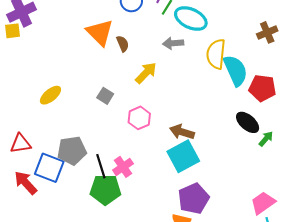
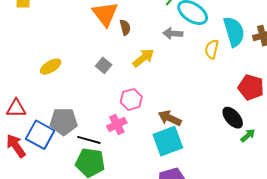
yellow semicircle: (216, 54) -> (212, 49), size x0.7
cyan semicircle: (235, 70) -> (234, 32), moved
gray square: (105, 96) -> (104, 65), moved
black line: (101, 166) -> (89, 140), turned -65
pink cross: (123, 167) -> (117, 124), moved

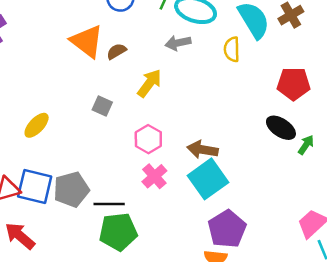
brown semicircle: (125, 27) -> (116, 51), turned -91
pink cross: (117, 124) -> (154, 176), moved
blue square: (40, 135) -> (35, 187), moved

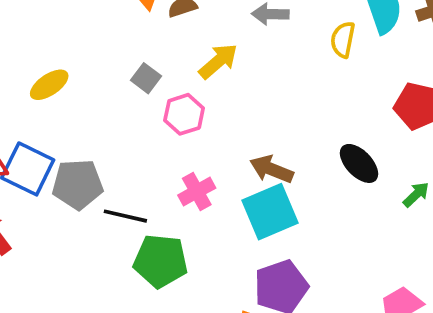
black ellipse: (281, 128) -> (359, 163), moved
pink hexagon: (148, 139) -> (184, 114), moved
green pentagon: (118, 232) -> (160, 261), moved

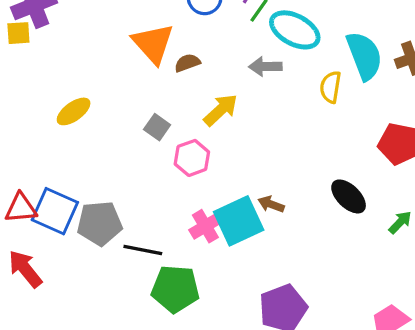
yellow ellipse: (49, 85) -> (74, 111), moved
brown arrow: (271, 169) -> (271, 204), size x0.7
cyan square: (270, 212) -> (239, 221), moved

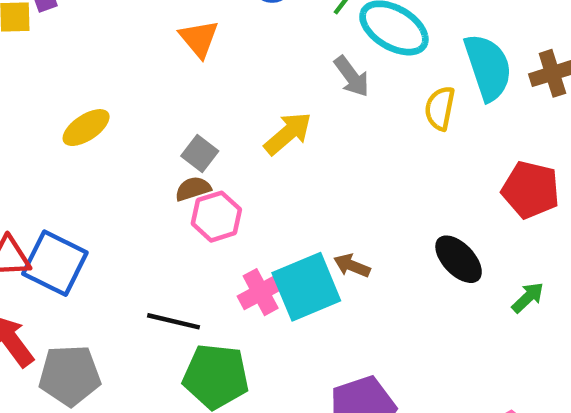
orange triangle: (153, 43) -> (199, 39), size x0.7
brown semicircle: (187, 63) -> (193, 189), moved
gray arrow: (265, 67) -> (352, 76), turned -128
pink hexagon: (192, 158) -> (216, 217), moved
gray pentagon: (99, 223) -> (70, 375), moved

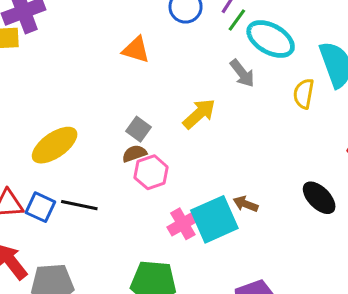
orange triangle: (199, 39) -> (136, 50), turned -32
yellow ellipse: (86, 128) -> (55, 145), moved, size x1.4
blue square: (55, 263) -> (40, 207), size x0.7
black line: (173, 321) -> (79, 205), moved

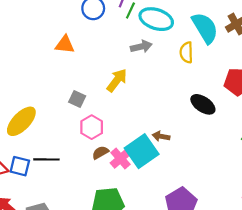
gray arrow: (242, 73) -> (141, 47), turned -54
brown semicircle: (134, 153) -> (100, 153), moved
black ellipse: (319, 198) -> (203, 104), moved

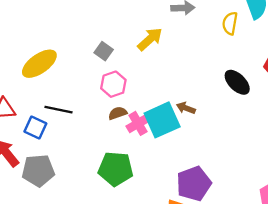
blue square: (20, 166) -> (35, 127), moved

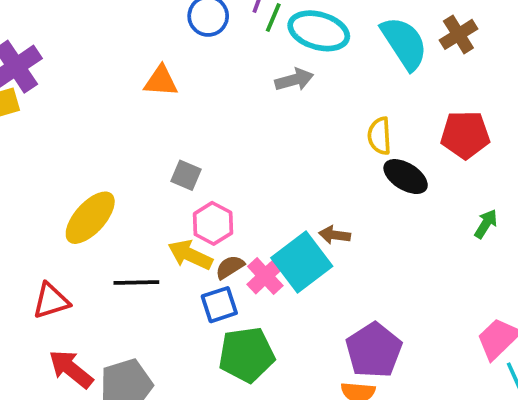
yellow semicircle: (230, 23) -> (380, 136), moved
yellow arrow: (150, 39) -> (190, 255), moved, turned -100
blue square: (35, 127) -> (219, 305), moved, turned -30

